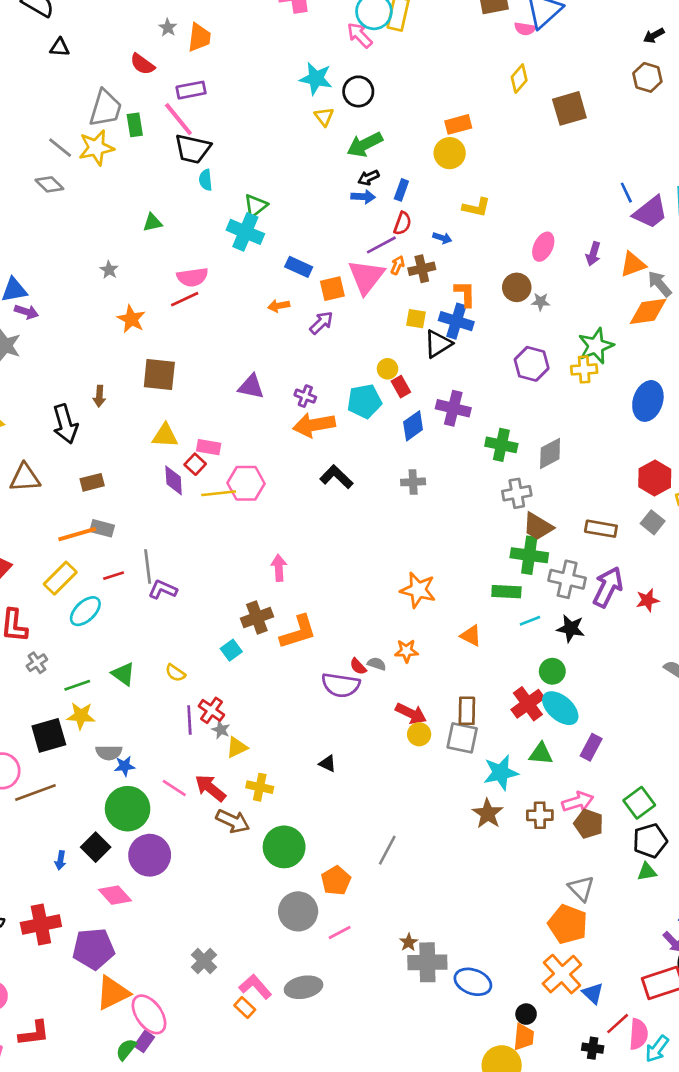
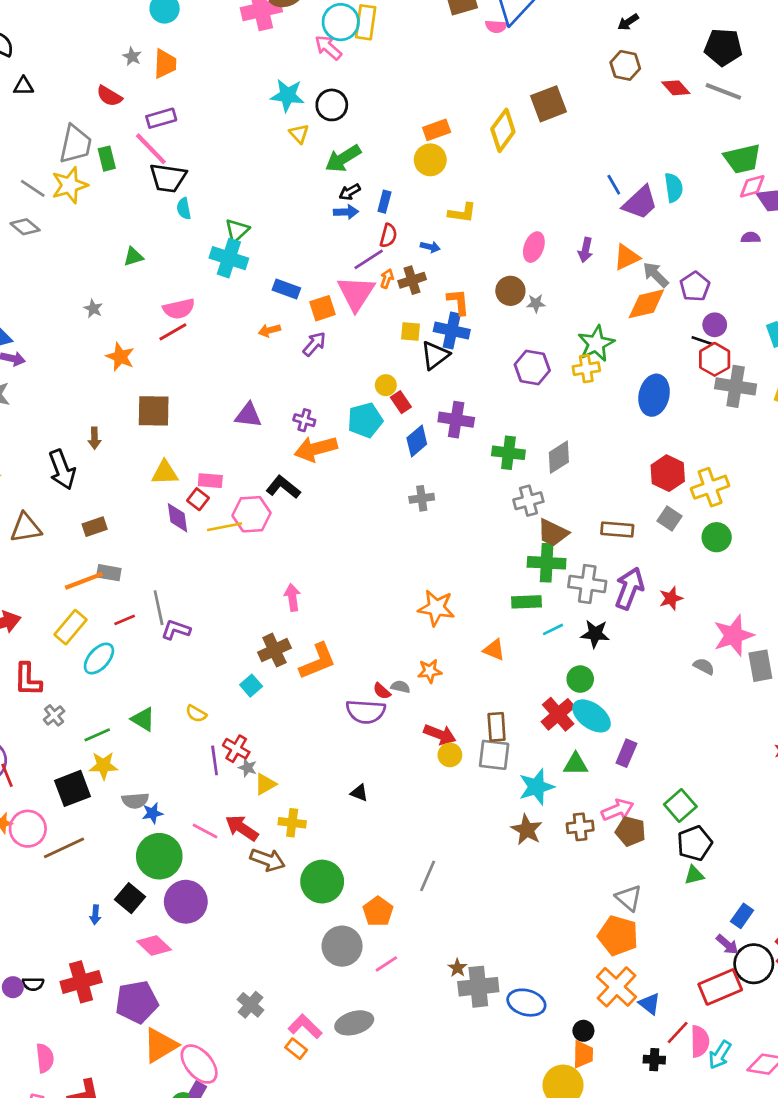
yellow diamond: (519, 79) -> (503, 130), moved, size x1.4
black L-shape: (336, 477) -> (283, 487), moved

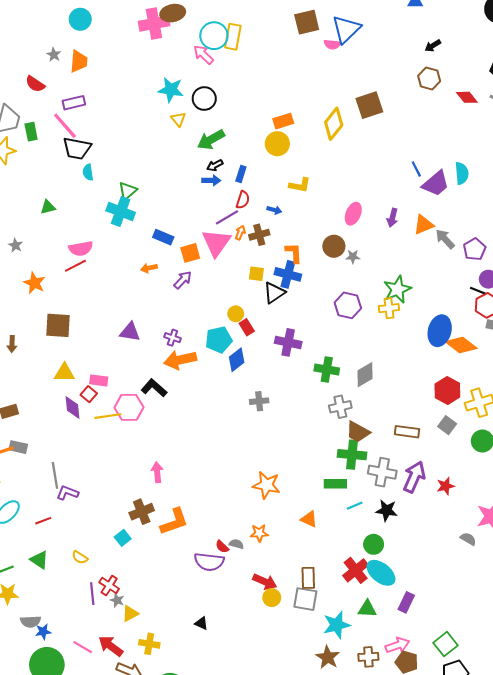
orange diamond: (646, 304) -> (461, 345), moved, turned 48
blue diamond: (417, 441) -> (237, 360), moved
red line: (125, 620) -> (43, 521), moved

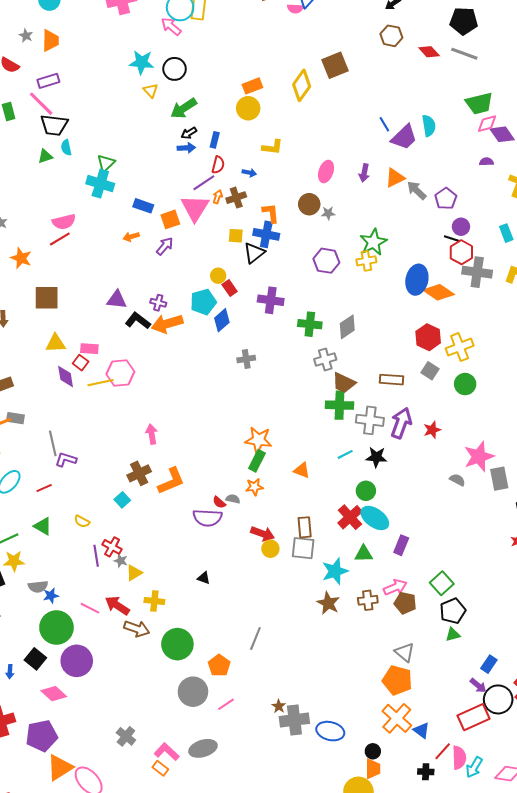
green triangle: (48, 207) -> (45, 156), moved
black L-shape: (154, 388) -> (138, 321), moved
green rectangle: (335, 484) -> (257, 461), moved, turned -60

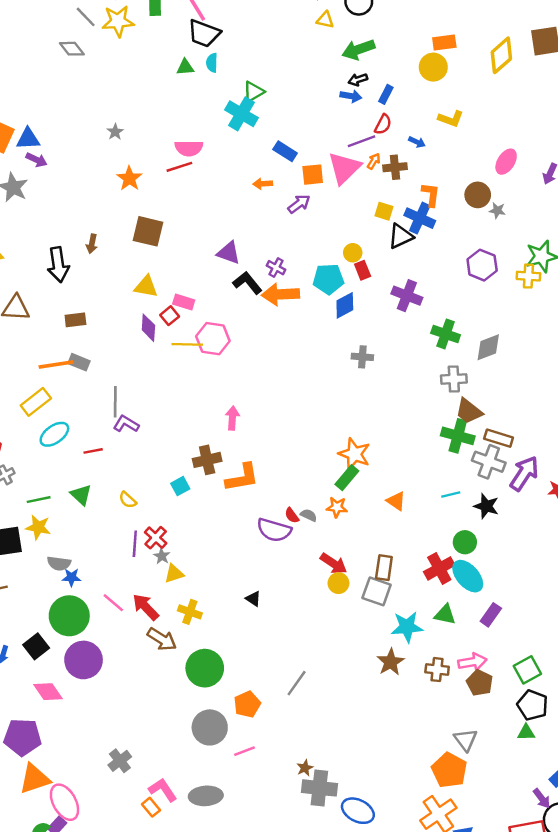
yellow triangle: (151, 91) -> (325, 20), turned -49
brown rectangle: (391, 380) -> (499, 438), moved
black pentagon: (453, 611) -> (533, 705), turned 30

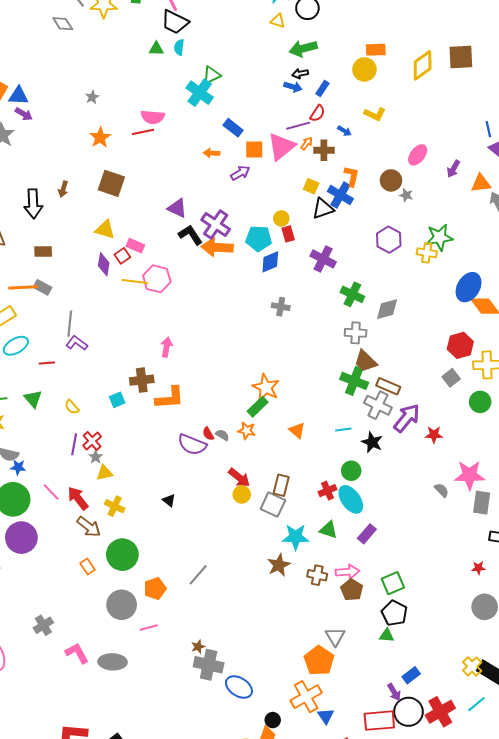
purple cross: (276, 268) -> (216, 224), size x1.8
red cross: (439, 568) -> (328, 491), size x0.7
orange rectangle: (151, 807) -> (88, 567), moved

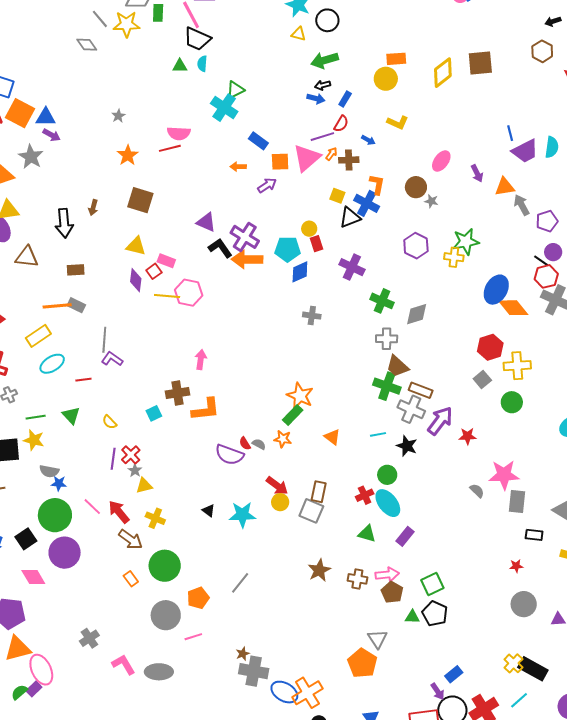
purple arrow: (453, 169) -> (477, 173), turned -54
cyan star: (296, 537) -> (242, 515), moved
green triangle: (387, 635) -> (412, 617), moved
orange cross: (306, 697) -> (307, 693), moved

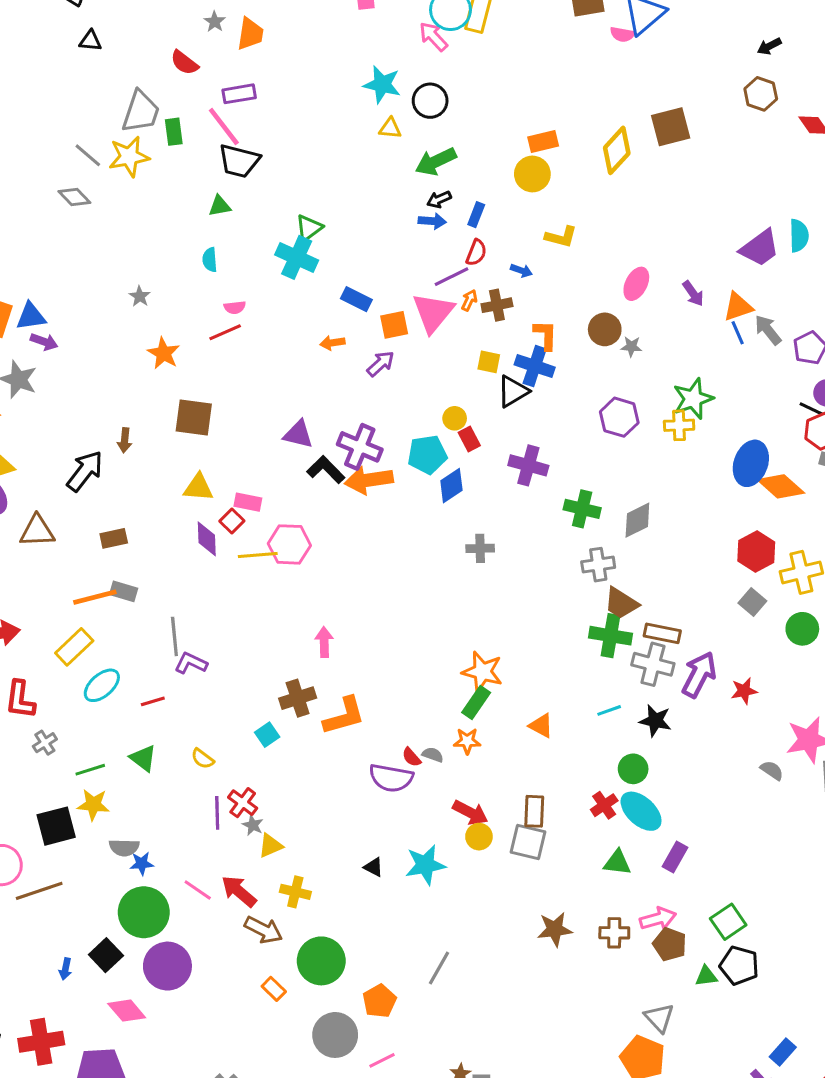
cyan semicircle: (202, 64) -> (210, 260), moved
pink semicircle: (179, 133) -> (235, 307), size x0.6
blue line: (510, 133) -> (738, 333), moved
black arrow: (64, 223) -> (85, 471), turned -128
brown star: (319, 570) -> (555, 929), turned 30

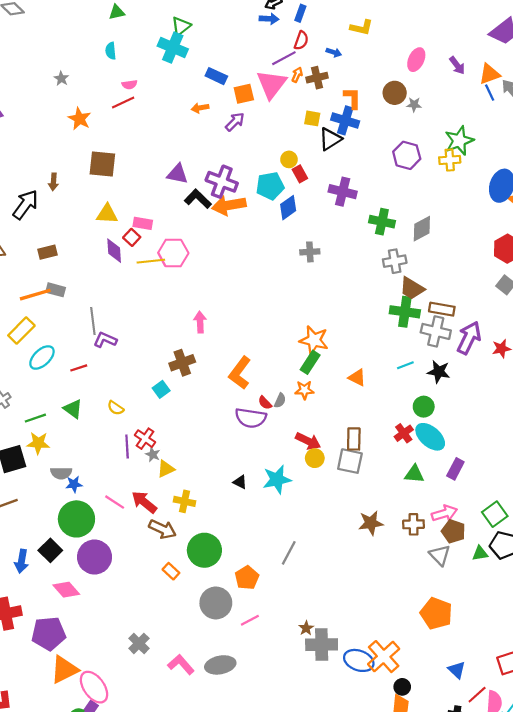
orange L-shape: (344, 716) -> (240, 373), moved, turned 144
gray semicircle: (433, 755) -> (280, 401), turned 96
blue arrow: (65, 969) -> (22, 561), size x1.5
gray triangle: (659, 1018) -> (440, 555), moved

